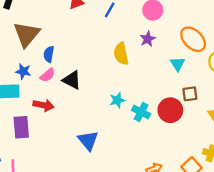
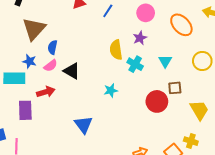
orange ellipse: (193, 39) -> (181, 25), moved
red arrow: (44, 105) -> (46, 92), turned -30
cyan cross: (141, 112) -> (135, 64), moved

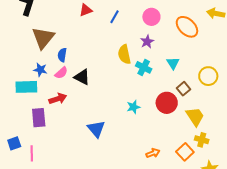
yellow circle: (202, 61) -> (208, 76), moved
brown square: (175, 88) -> (184, 89), turned -32
cyan star: (111, 90) -> (133, 107), moved
yellow trapezoid: (199, 110) -> (195, 116), moved

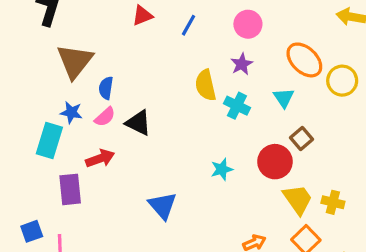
orange ellipse: (187, 27) -> (304, 60), moved
yellow circle: (208, 76) -> (342, 81), moved
cyan rectangle: (26, 87) -> (49, 141), turned -70
yellow trapezoid: (195, 116) -> (298, 199), moved
yellow cross: (202, 140) -> (333, 202), moved

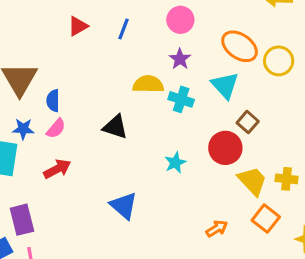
yellow semicircle: (206, 85) -> (148, 84), turned 112
cyan triangle: (284, 98) -> (225, 85), size x1.4
black triangle: (138, 123) -> (115, 127), moved
purple rectangle: (70, 189) -> (22, 220), moved

